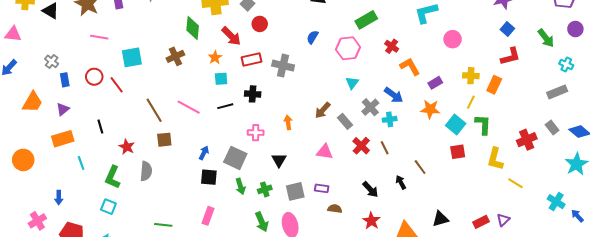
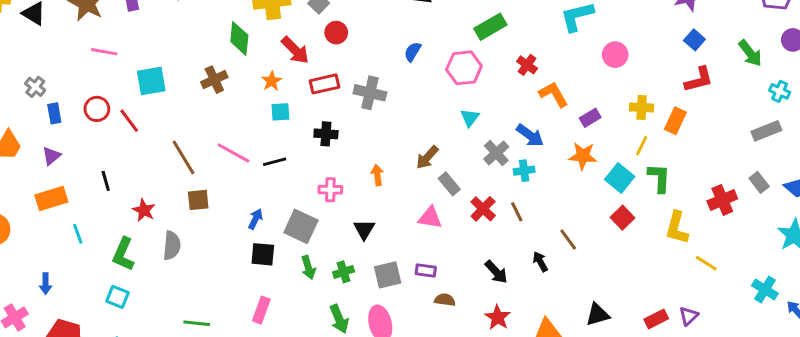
black line: (225, 106) -> (275, 162), moved
gray rectangle: (345, 121) -> (449, 184), moved
red square: (458, 152) -> (623, 218), turned -35

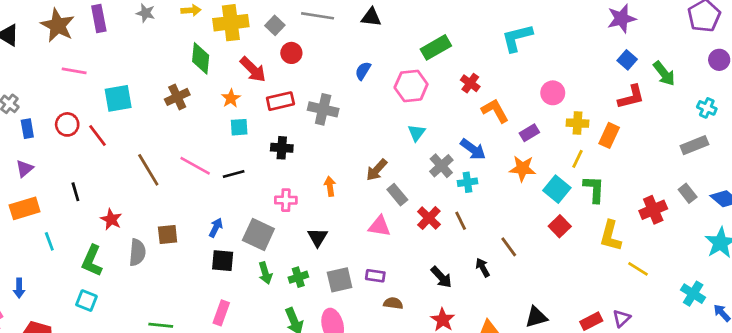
green arrow: (750, 53) -> (664, 74), moved
pink circle: (615, 55) -> (553, 93), moved
brown square: (198, 200) -> (168, 235), moved

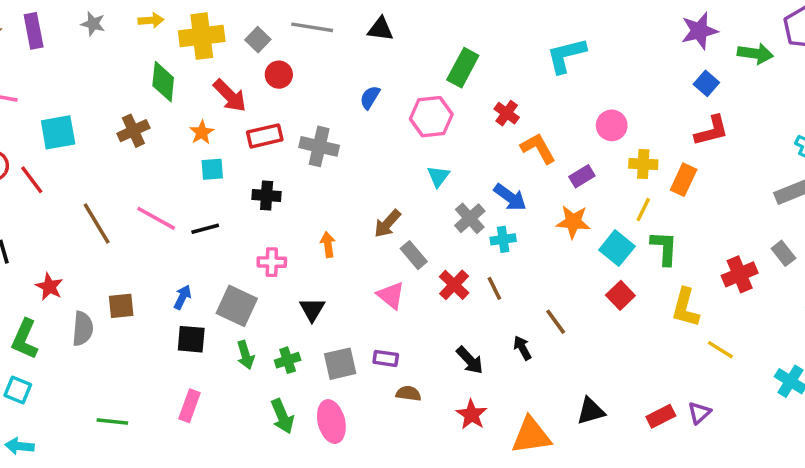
green rectangle: (436, 47) -> (463, 68), turned -32
green arrow: (664, 74) -> (755, 54), moved, turned -44
pink triangle: (379, 226) -> (391, 295), turned 30

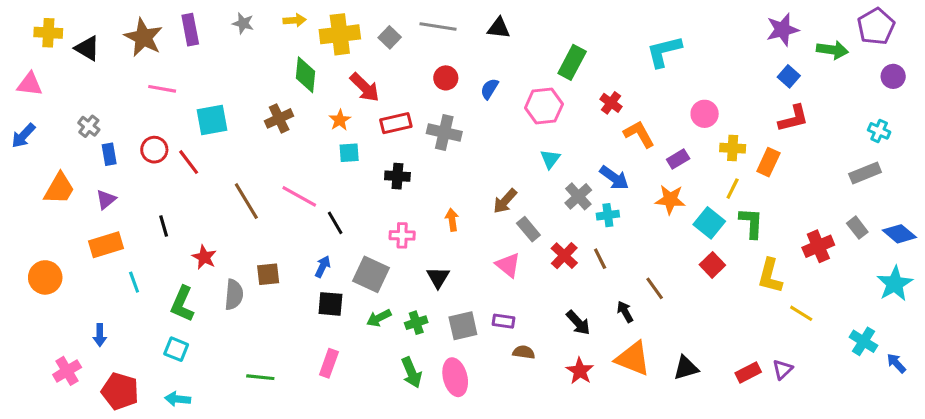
red circle: (279, 75) -> (446, 78), moved
black line: (205, 229) -> (335, 223), moved, turned 75
green arrow: (246, 355) -> (379, 318), turned 80
orange triangle: (531, 436) -> (633, 358), moved, turned 30

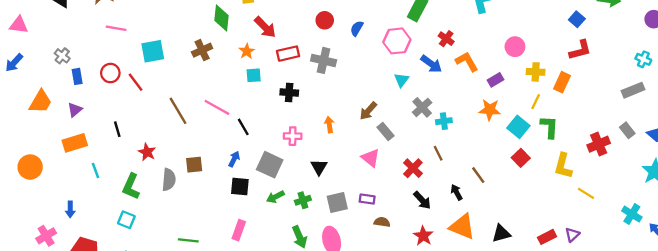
blue arrow: (614, 178) -> (431, 64), moved
red cross: (564, 256) -> (413, 168), moved

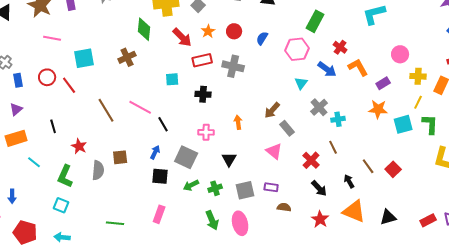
orange star: (247, 51) -> (208, 31), moved
cyan square: (518, 127) -> (403, 124), turned 36
red square: (521, 158) -> (393, 169), moved
cyan line: (95, 170) -> (34, 162), turned -32

